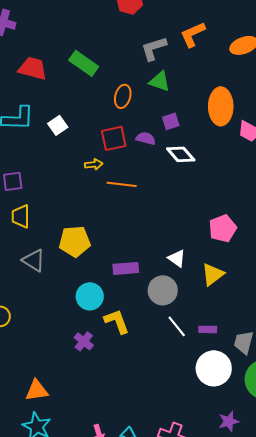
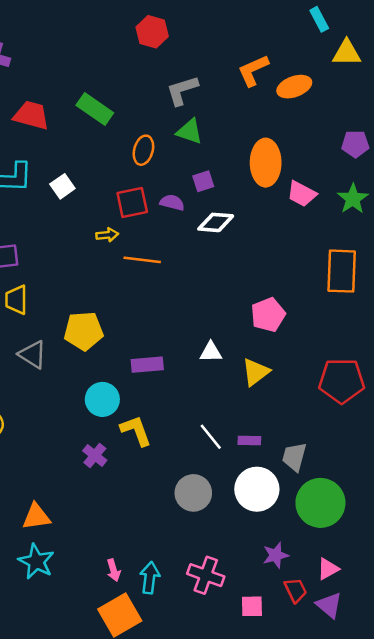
orange L-shape: (193, 34) -> (253, 70), moved
white diamond: (181, 154) -> (216, 222), turned -44
white triangle: (177, 258) -> (211, 352), turned -36
gray circle: (163, 290) -> (193, 493), moved

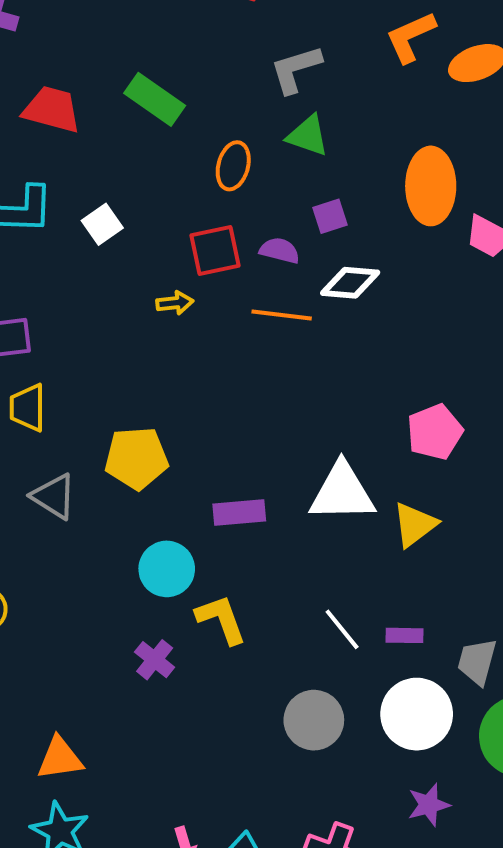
orange line: (142, 260) -> (282, 315), moved
white triangle: (211, 352) -> (342, 492), size x1.8
purple star: (276, 555) -> (429, 805), moved

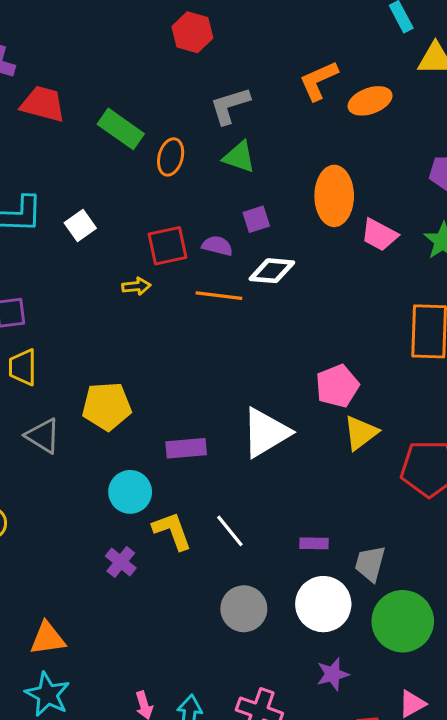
red trapezoid: (52, 109) -> (43, 104), moved
orange ellipse: (233, 166) -> (171, 157), moved
white triangle: (342, 492) -> (266, 433), turned -30
yellow triangle: (415, 525) -> (361, 433), moved
white line: (342, 629) -> (230, 531), moved

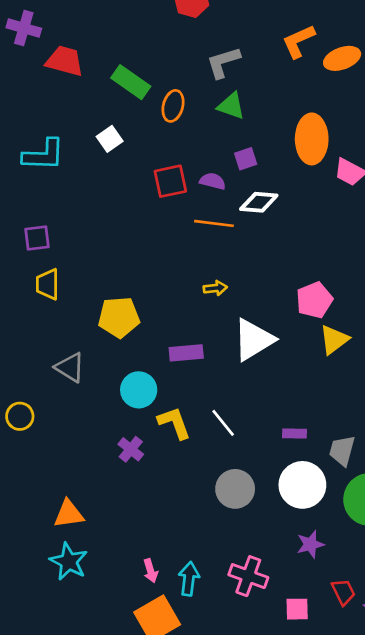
white square: (80, 226) -> (110, 139), moved
yellow arrow: (136, 286) -> (215, 288), moved
gray triangle: (43, 436) -> (70, 367), moved

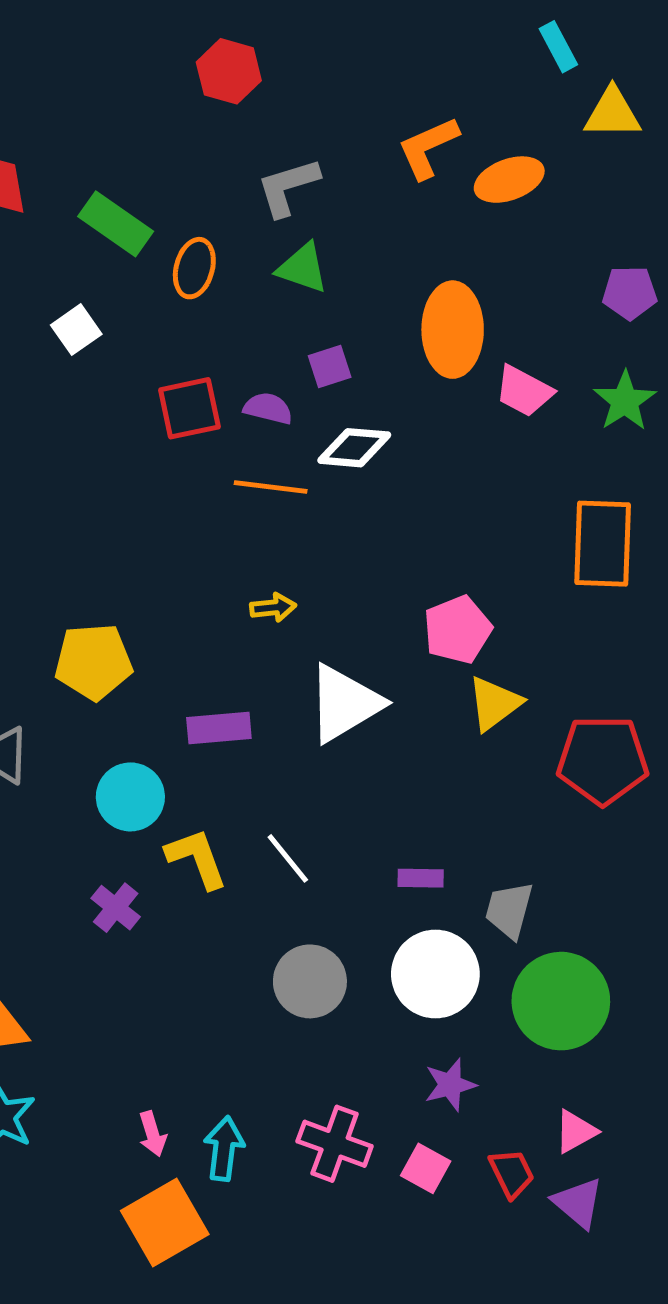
pink square: (297, 609) -> (426, 1168), moved, turned 30

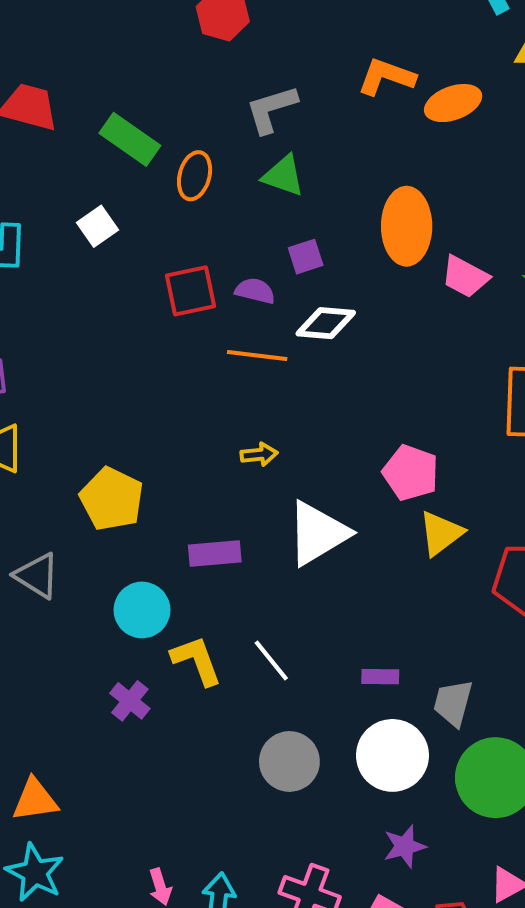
orange L-shape: (428, 148) -> (386, 77), turned 44
pink pentagon: (458, 630) -> (411, 473), turned -30
yellow pentagon: (94, 662) -> (112, 499), turned 30

